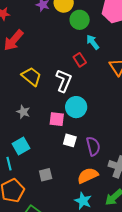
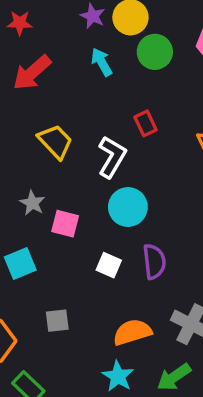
cyan arrow: (93, 42) -> (102, 62), moved
pink square: (57, 119) -> (65, 224), moved
purple semicircle: (93, 146) -> (154, 262), moved

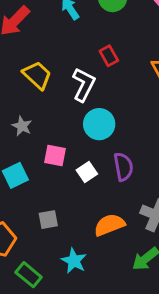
pink square: (65, 224) -> (55, 156), moved
white square: (109, 265) -> (87, 172), turned 36
cyan star: (118, 376) -> (74, 261), moved

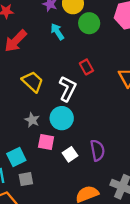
cyan circle: (99, 124) -> (62, 118), moved
gray star: (22, 126) -> (32, 120), moved
gray square: (48, 220) -> (26, 179), moved

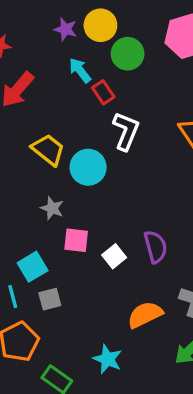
red rectangle: (86, 67) -> (103, 92), moved
white L-shape: (68, 89) -> (126, 131), moved
cyan circle: (62, 118) -> (88, 167), moved

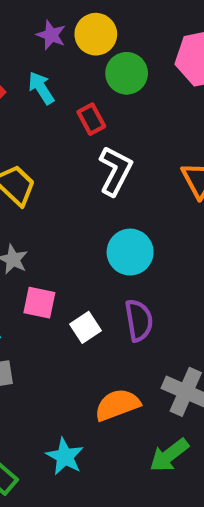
cyan arrow: (80, 70) -> (41, 88), moved
cyan circle: (88, 167) -> (130, 252), moved

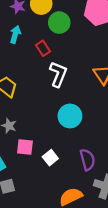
cyan arrow: (41, 88) -> (15, 34), turned 54
purple semicircle: (139, 320) -> (87, 160), moved

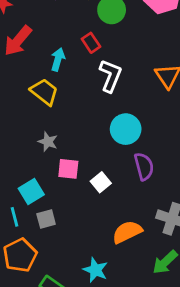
cyan arrow: (15, 34) -> (58, 59), moved
purple semicircle: (87, 160) -> (144, 166), moved

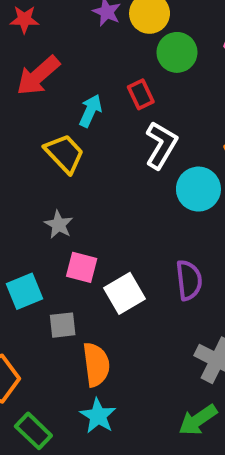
cyan circle: (126, 129) -> (198, 189), moved
white square: (101, 182) -> (124, 293), size x1.4
gray square: (46, 219) -> (63, 325), moved
orange semicircle: (127, 232) -> (96, 365), moved, turned 100

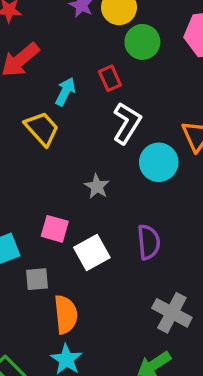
gray star: (59, 225) -> (97, 186), moved

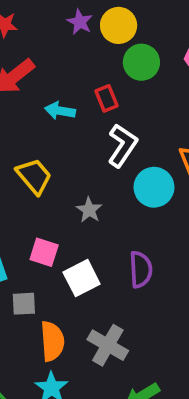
cyan arrow: (65, 92) -> (60, 111), turned -108
yellow trapezoid: (42, 129) -> (34, 176), moved
gray cross: (172, 313) -> (108, 345), moved

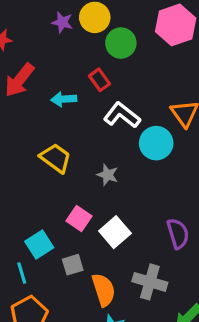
white L-shape: (122, 145) -> (122, 115), turned -72
pink square: (44, 252) -> (79, 218), turned 30
purple semicircle: (141, 269) -> (178, 234), moved

